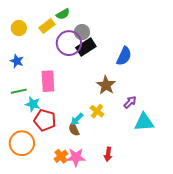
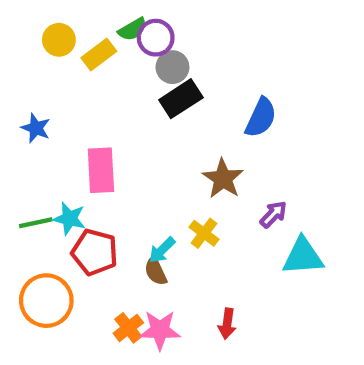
yellow circle: (19, 28) -> (59, 40), moved
purple circle: (69, 43) -> (156, 38), moved, size x0.7
green line: (19, 91) -> (36, 223), moved

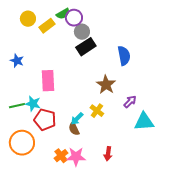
blue semicircle: (261, 118) -> (124, 56), turned -36

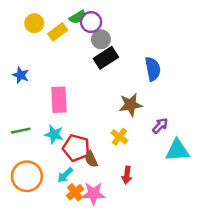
brown star: (106, 85) -> (131, 105), turned 30
cyan star: (33, 104) -> (54, 134), moved
cyan arrow: (77, 119) -> (65, 175), moved
red pentagon: (45, 120) -> (76, 148), moved
red arrow: (108, 154) -> (127, 175), moved

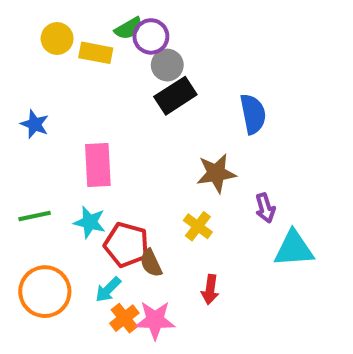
yellow rectangle: (58, 32) -> (96, 53), turned 48
purple arrow: (160, 126) -> (265, 208), turned 119

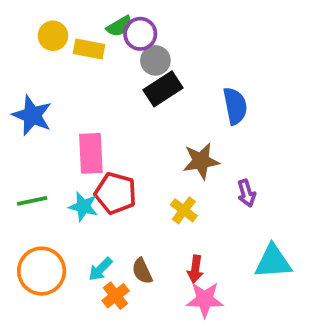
blue star: (35, 124) -> (32, 115), size x1.5
red pentagon: (126, 245) -> (116, 193), moved
cyan triangle: (294, 249) -> (273, 262), moved
brown semicircle: (151, 263) -> (142, 271), moved
pink star: (155, 320) -> (205, 299), moved

